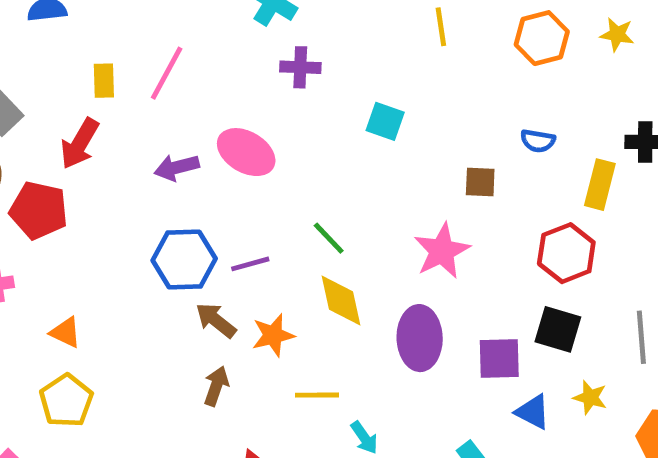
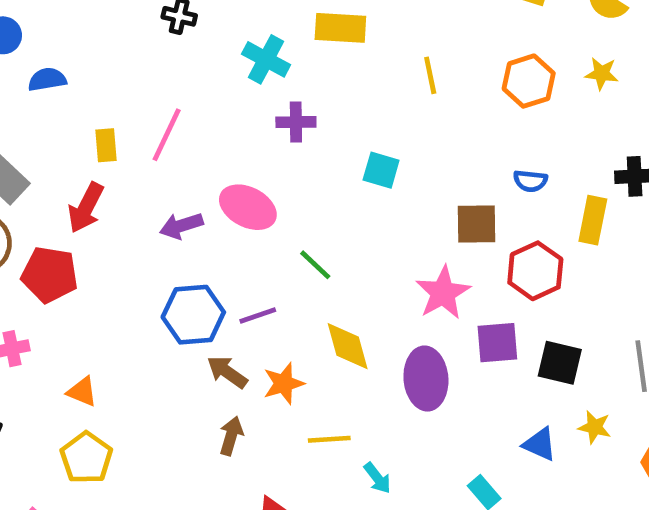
brown square: (480, 182) -> (477, 224), size x1.4
green line: (329, 238) -> (315, 265), moved
red hexagon: (566, 253) -> (535, 271), moved
purple square: (499, 358) -> (497, 343), moved

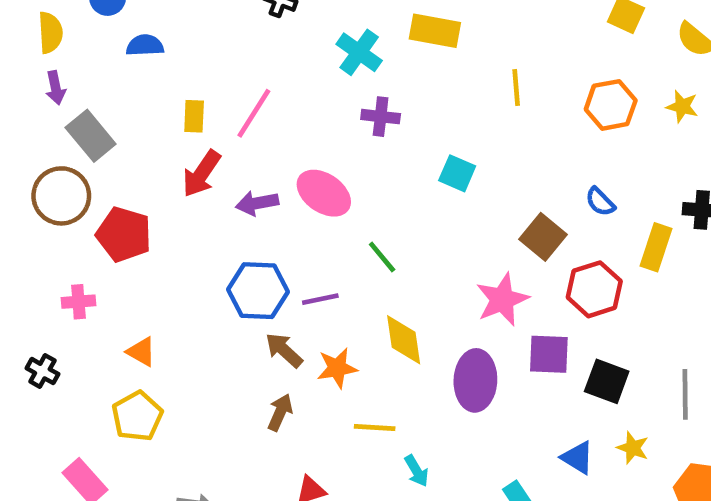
blue semicircle: (530, 181) -> (600, 202), turned 32
red arrow: (86, 208) -> (202, 174), moved
brown square: (477, 224) -> (543, 237), turned 33

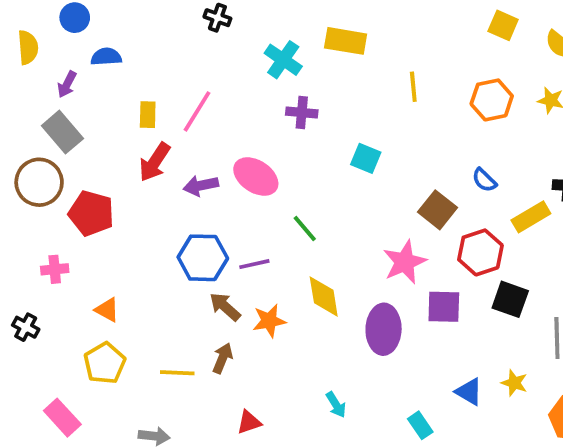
purple arrow: (56, 88) -> (67, 84), moved, turned 40
yellow rectangle: (656, 247) -> (531, 217), turned 42
black square: (607, 381) -> (510, 299), moved
yellow line: (375, 428) -> (177, 373), moved

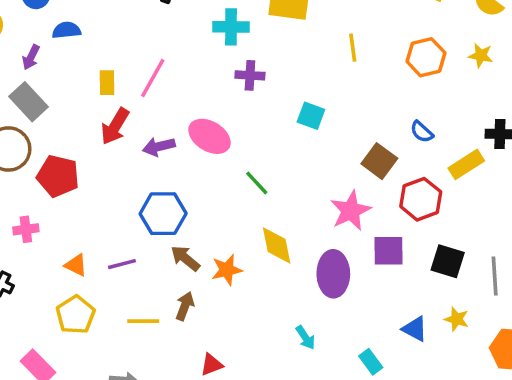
cyan cross: (283, 60) -> (231, 27), turned -32
purple line: (254, 264) -> (122, 264), moved
black square: (510, 299) -> (448, 261), moved
cyan arrow: (336, 405) -> (305, 338), moved

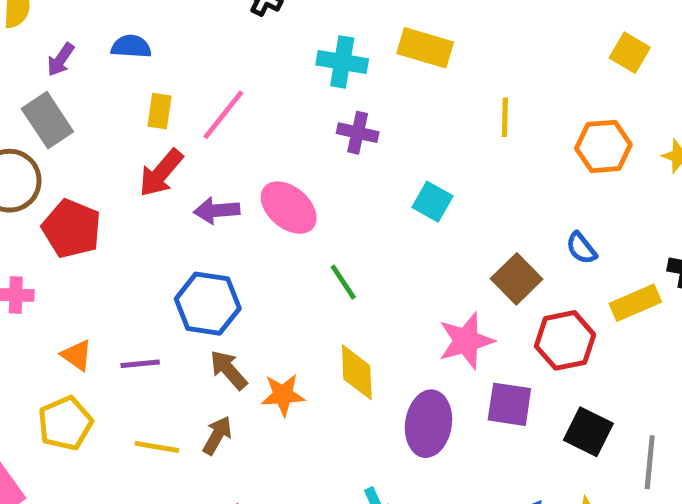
blue semicircle: (66, 30) -> (131, 47), moved

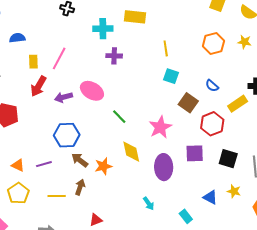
yellow line: (505, 117) -> (166, 48), moved
cyan square: (433, 202) -> (171, 76), moved
pink star: (466, 341) -> (160, 127), moved

